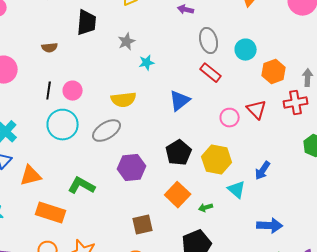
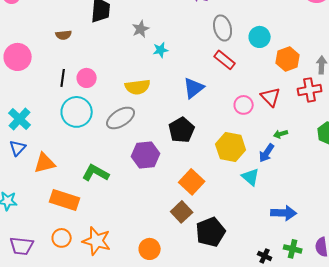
black pentagon: (179, 153) -> (182, 130), moved
blue arrow: (263, 171) -> (267, 153), moved
green arrow: (206, 208) -> (281, 134), moved
brown square: (143, 225) -> (182, 212), moved, turned -30

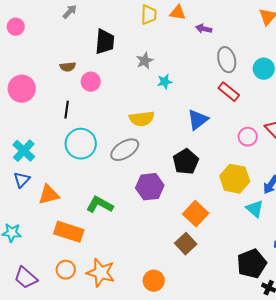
pink circle: (87, 78) -> (91, 82), moved
black pentagon: (211, 232) -> (252, 264), moved
purple trapezoid: (22, 246) -> (26, 278), turned 35

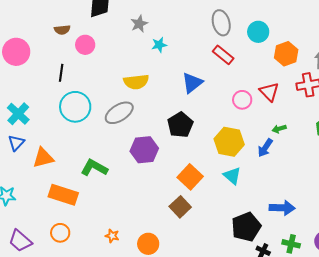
cyan triangle: (255, 209) -> (232, 176), moved
orange star: (101, 273) -> (112, 236), moved, size x0.5

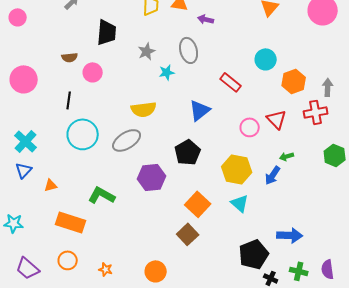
gray ellipse: (221, 23) -> (189, 50), moved
orange triangle: (43, 158) -> (51, 185), size x0.6
orange star: (112, 236) -> (106, 269), moved

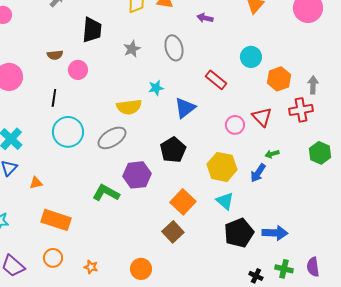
purple arrow: (206, 19) -> (205, 18), moved
cyan star: (167, 72) -> (156, 88), moved
green L-shape: (102, 195) -> (106, 193), moved
black pentagon: (254, 254) -> (239, 233), moved

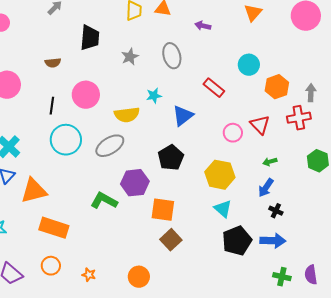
pink circle: (78, 70) -> (86, 95), moved, size x1.4
blue arrow: (258, 173) -> (266, 188), moved
orange triangle: (36, 183) -> (34, 191), size x2.0
orange square: (183, 202) -> (163, 210), moved, turned -35
black cross: (256, 276) -> (276, 211), moved

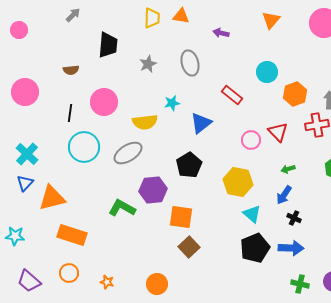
cyan triangle: (223, 209) -> (252, 214), moved

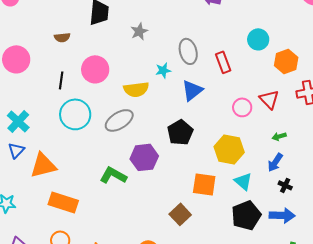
gray ellipse: (190, 63) -> (188, 51), moved
red rectangle: (232, 95) -> (223, 62), turned 30
orange square: (181, 217) -> (204, 184), moved

